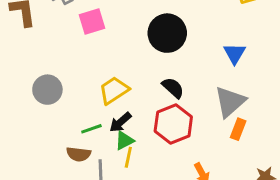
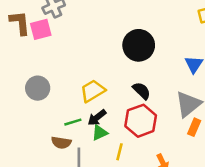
pink square: (92, 22) -> (41, 29), moved
yellow line: (128, 157) -> (120, 152), moved

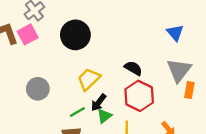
black circle: (139, 45) -> (75, 35), moved

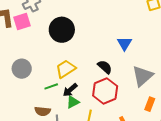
blue triangle: (175, 33) -> (124, 43), moved
orange rectangle: (189, 90) -> (150, 104), moved
green line: (77, 112) -> (51, 86), moved

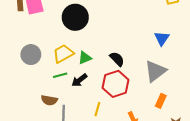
blue triangle: (124, 43) -> (162, 38), moved
yellow trapezoid: (66, 69) -> (63, 54), moved
green triangle: (73, 102) -> (85, 58), moved

